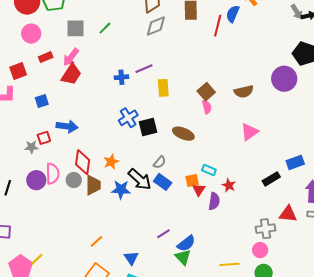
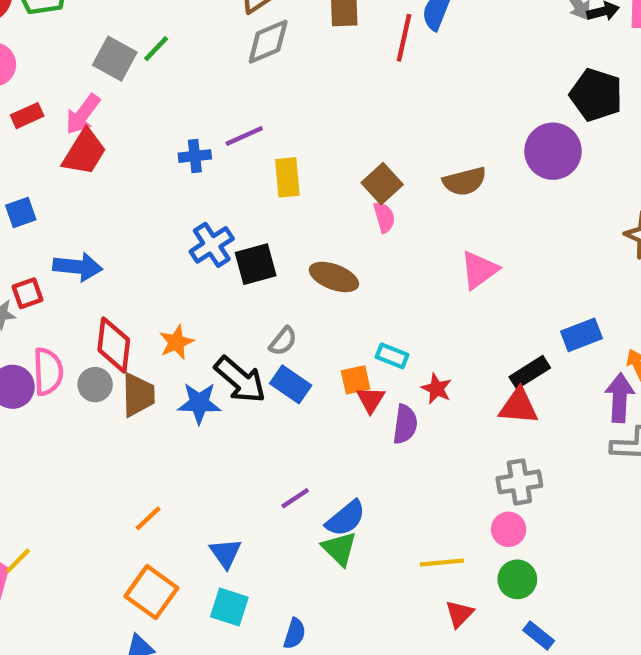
gray square: (75, 28) -> (115, 59), moved, turned 30
red triangle: (288, 214) -> (519, 406), moved

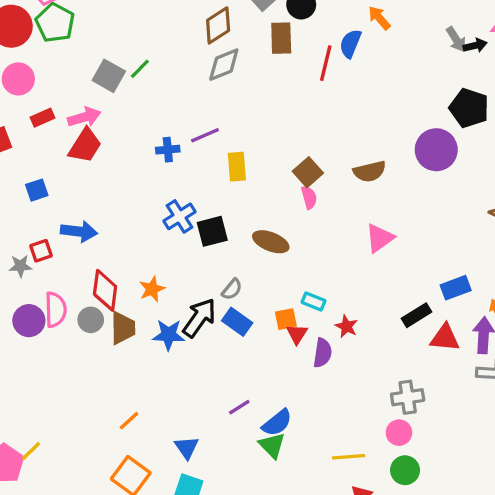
pink arrow: (83, 114) -> (84, 117), turned -144
black arrow: (240, 380) -> (199, 318), turned -96
red triangle: (519, 406) -> (445, 338), moved

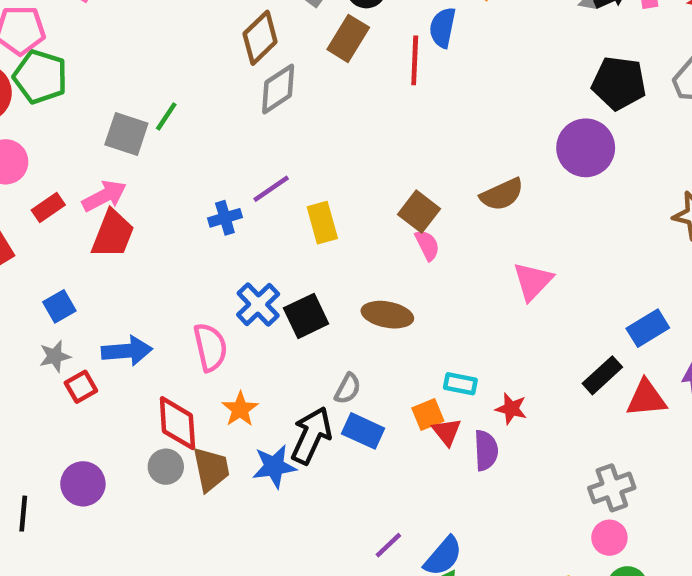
brown rectangle: (281, 38) -> (348, 38), turned 44
gray star: (20, 266) -> (55, 356), moved
pink semicircle: (56, 310) -> (210, 347), moved

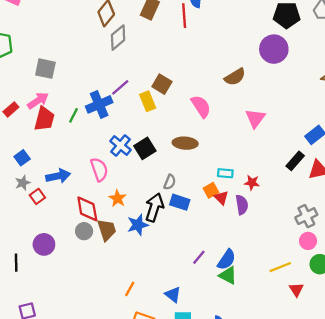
green line: (166, 116) -> (73, 115), moved
brown square: (419, 212) -> (162, 84), moved
blue cross: (225, 218) -> (99, 104), size x1.6
pink semicircle: (427, 245) -> (201, 106), size x1.5

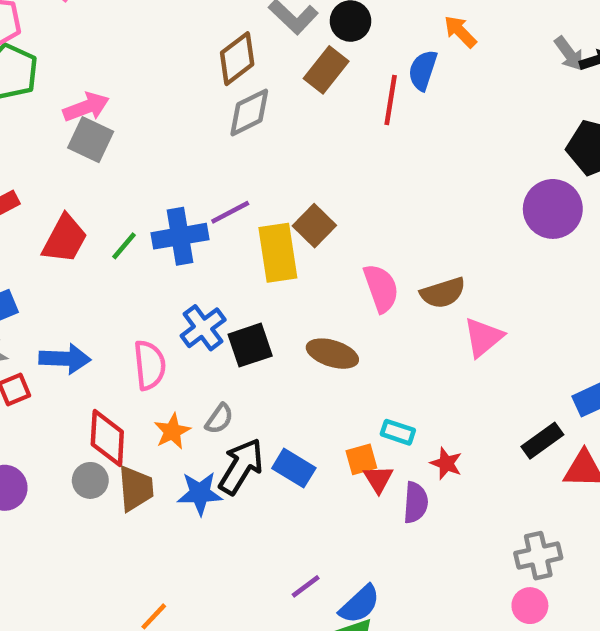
brown semicircle: (235, 77) -> (443, 293), moved
pink arrow: (38, 101) -> (86, 107), moved
yellow rectangle: (148, 101) -> (278, 253), size x1.4
gray semicircle: (170, 182) -> (219, 419), moved

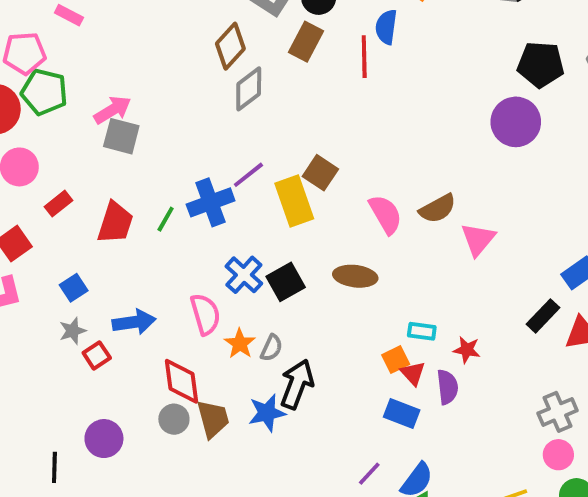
orange star: (172, 431) -> (240, 344), moved
blue rectangle: (294, 468) -> (402, 414), moved

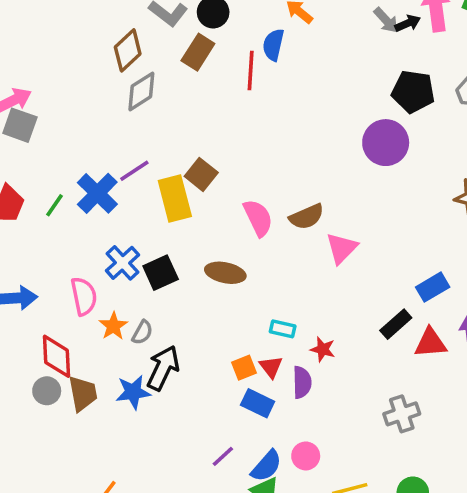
blue cross: (211, 202) -> (97, 193), turned -30
orange square: (396, 360) -> (244, 368), moved
pink circle: (558, 455) -> (306, 456), moved

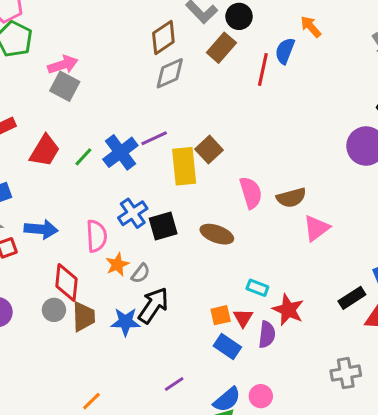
red star: (323, 349) -> (288, 310), size x1.5
purple line: (223, 456) -> (174, 384), moved

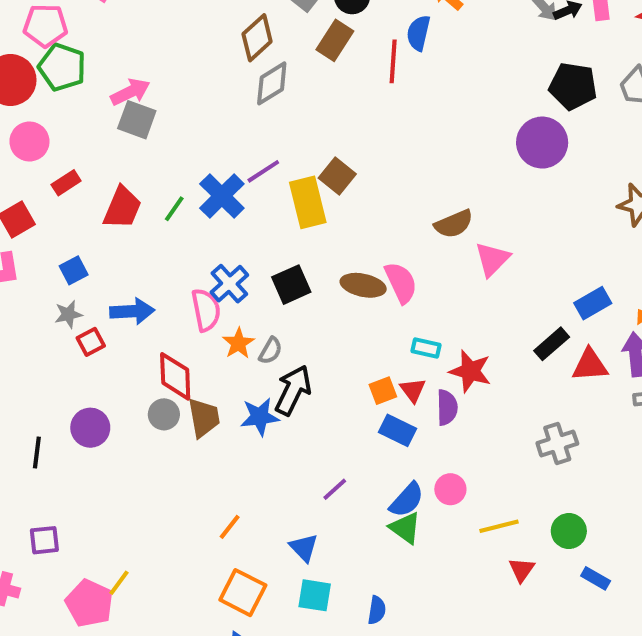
pink semicircle: (251, 193) -> (401, 283), moved
blue cross: (133, 213) -> (229, 284), moved

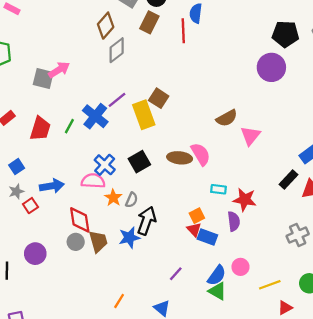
pink arrow: (130, 92) -> (59, 70), moved
pink semicircle: (206, 310) -> (93, 181), turned -70
red triangle: (413, 390) -> (194, 230), moved
red triangle: (522, 570) -> (285, 308), turned 32

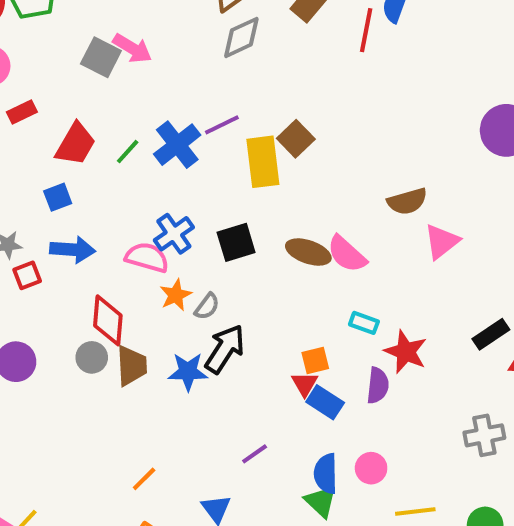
pink arrow: (59, 70) -> (132, 48), turned 50
pink semicircle: (201, 154) -> (347, 254), turned 150
blue square: (17, 167) -> (58, 197), moved
blue semicircle: (217, 275) -> (326, 474), turned 130

